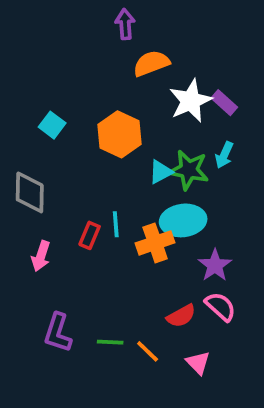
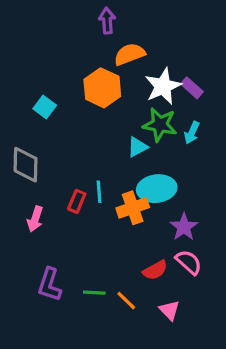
orange hexagon: (119, 134) -> (102, 88), moved
green star: (189, 170) -> (160, 125), moved

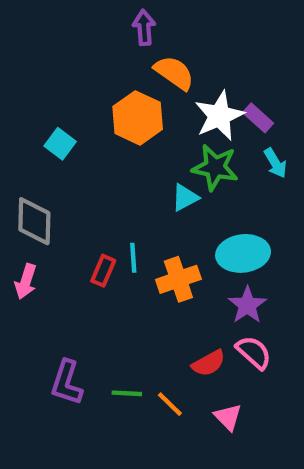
orange semicircle: (129, 54) -> (174, 73), turned 56
cyan arrow: (192, 133) -> (275, 163), moved, turned -55
cyan ellipse: (157, 189) -> (243, 253), moved
pink arrow: (35, 219) -> (26, 281), moved

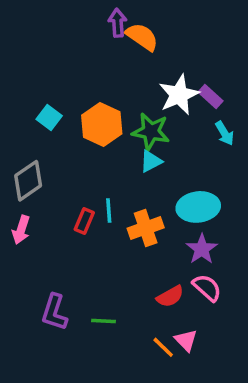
orange semicircle: (174, 73) -> (142, 37), moved
orange hexagon: (138, 118) -> (102, 125), moved
green star: (215, 167) -> (151, 132), moved
gray diamond: (34, 221) -> (28, 181), turned 54
orange line: (170, 404) -> (163, 347), moved

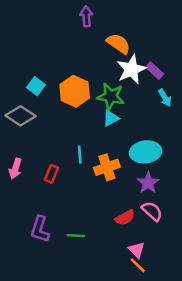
orange semicircle: (142, 37) -> (118, 44), moved
gray diamond: (28, 181) -> (20, 116), moved, turned 68
red rectangle: (84, 221) -> (51, 174), moved
orange line: (163, 347) -> (138, 265), moved

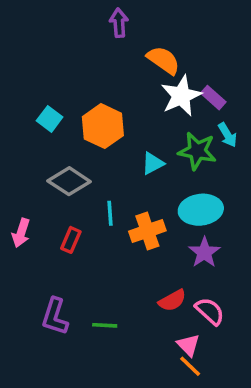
green star: (111, 96) -> (197, 151), moved
gray diamond: (20, 116) -> (69, 181), moved
pink semicircle: (152, 211) -> (210, 311), moved

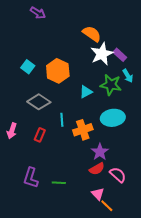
purple arrow: (119, 23) -> (38, 13), moved, turned 126
purple star: (204, 252) -> (100, 152), moved
pink triangle: (188, 345) -> (98, 194), moved

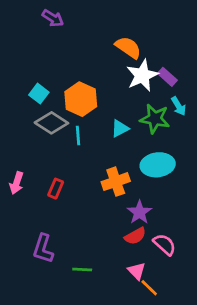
gray diamond: (39, 102) -> (51, 123), moved
cyan line: (62, 120) -> (78, 135), moved
green line: (59, 183) -> (82, 270), moved

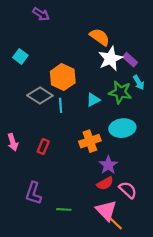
cyan square: (39, 94) -> (20, 56), moved
pink arrow: (17, 183) -> (13, 142), turned -35
pink triangle: (137, 271) -> (106, 211), size x1.5

